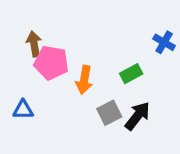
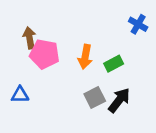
blue cross: (164, 42) -> (138, 24), moved
orange arrow: (84, 80) -> (85, 57), moved

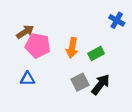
brown arrow: (30, 38) -> (25, 32), turned 66
blue triangle: (20, 95) -> (27, 79), moved

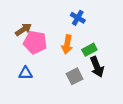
blue cross: (117, 20) -> (78, 18), moved
black arrow: (101, 84) -> (97, 67), moved, turned 120

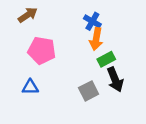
brown arrow: (23, 29) -> (28, 15), moved
orange arrow: (67, 44) -> (96, 39), moved

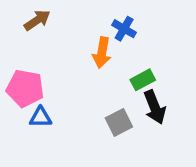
orange arrow: (96, 39) -> (102, 53), moved
pink pentagon: (42, 50) -> (25, 88), moved

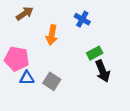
orange arrow: (102, 53) -> (52, 35), moved
gray square: (119, 122) -> (52, 81), moved, turned -30

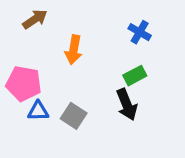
blue cross: (82, 19) -> (140, 32), moved
black arrow: (103, 71) -> (127, 105), moved

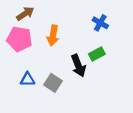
pink pentagon: (24, 84) -> (19, 39), moved
black arrow: (127, 105) -> (78, 66), moved

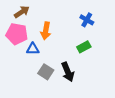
black arrow: (78, 66) -> (68, 72), moved
blue triangle: (28, 79) -> (33, 49), moved

